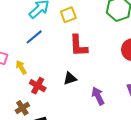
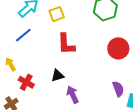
purple arrow: (98, 96) -> (73, 95), moved

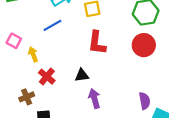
red circle: (118, 48) -> (144, 45), moved

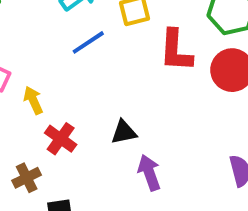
blue line: (52, 25) -> (88, 42), moved
red L-shape: (97, 43) -> (176, 51), moved

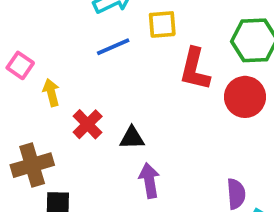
red cross: (61, 139) -> (88, 124), moved
brown cross: (27, 178) -> (32, 165), size x1.5

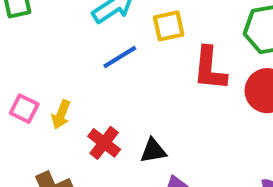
pink square: (20, 65) -> (24, 109), moved
yellow arrow: (51, 93) -> (61, 115), turned -136

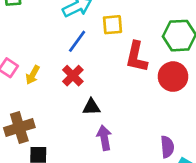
blue line: (120, 57) -> (77, 41), turned -30
red cross: (104, 143) -> (73, 76), moved

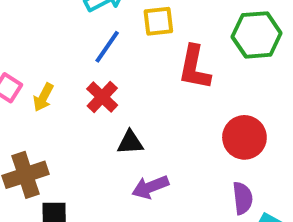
red circle: (173, 77) -> (244, 137), moved
purple arrow: (104, 138) -> (150, 187), turned -100

